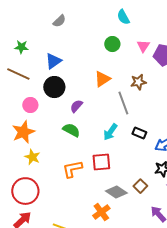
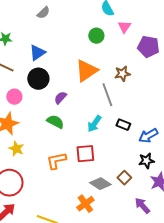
pink triangle: (143, 46) -> (124, 27), moved
orange triangle: (102, 79) -> (86, 71), size x1.4

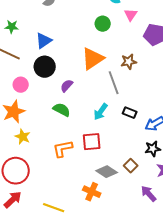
orange cross: (85, 204) -> (92, 192), turned -30

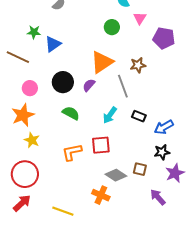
green star: (12, 27) -> (34, 32), moved
black circle: (45, 67) -> (63, 82), moved
purple semicircle: (67, 86) -> (89, 85), moved
brown square: (131, 166) -> (140, 169), turned -32

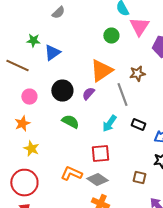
pink triangle: (140, 18) -> (139, 27), size x1.5
orange star: (23, 115) -> (22, 124), size x0.7
orange L-shape: (72, 152) -> (71, 174), moved, turned 35
gray diamond: (116, 175) -> (97, 180), moved

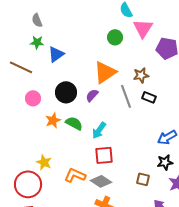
gray semicircle: (58, 13) -> (37, 20), moved, turned 112
orange star: (22, 124) -> (53, 120), moved
cyan arrow: (109, 124) -> (99, 130), moved
black rectangle: (138, 125) -> (149, 97), moved
yellow star: (31, 149) -> (44, 162), moved

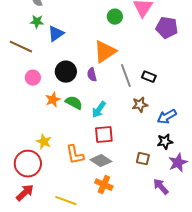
brown star: (141, 75) -> (140, 105), moved
purple semicircle: (92, 95) -> (92, 75), turned -56
orange L-shape: (75, 175) -> (75, 155), turned -125

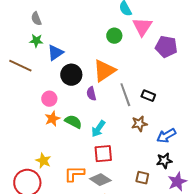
black circle: (66, 72) -> (71, 75), moved
pink circle: (33, 78) -> (49, 99), moved
orange L-shape: (75, 155) -> (74, 174), turned 100

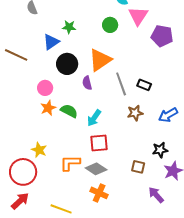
green star: (36, 41) -> (69, 27), moved
blue arrow: (166, 136) -> (168, 115), moved

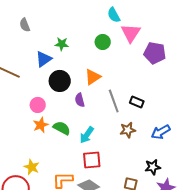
orange triangle: (100, 60) -> (93, 77), size x0.7

